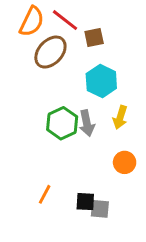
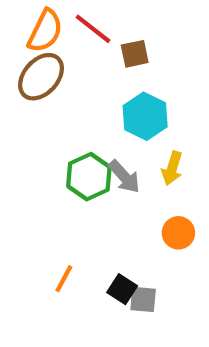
brown ellipse: (50, 52) -> (41, 77), moved
gray arrow: (87, 123) -> (124, 177), turned -30
black square: (85, 202) -> (122, 289), turned 30

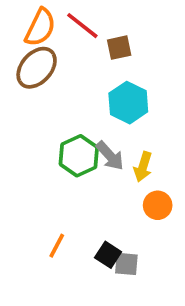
yellow arrow: (172, 168) -> (143, 167), moved

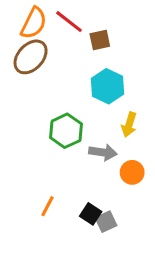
gray arrow: (110, 156) -> (103, 152), moved, turned -40
yellow arrow: (143, 167) -> (129, 125), moved
gray square: (126, 264) -> (106, 222), turned -30

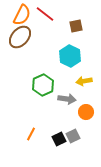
brown square: (100, 40) -> (76, 26), moved
yellow arrow: (129, 125) -> (84, 81), turned 63
black square: (91, 214) -> (59, 139), turned 32
gray square: (106, 222) -> (73, 136), moved

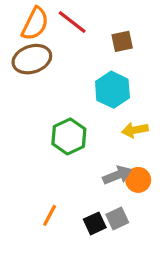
brown ellipse: (20, 37) -> (32, 59), turned 30
gray arrow: (67, 99) -> (117, 175), moved, turned -30

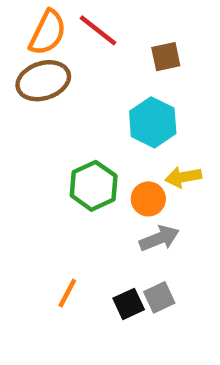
orange circle: (138, 180) -> (148, 199), moved

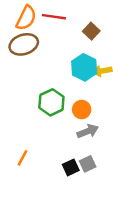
red line: (98, 30) -> (54, 17), turned -30
brown square: (166, 57) -> (91, 31), turned -35
yellow arrow: (183, 177) -> (102, 71), moved
orange line: (67, 293) -> (23, 158), moved

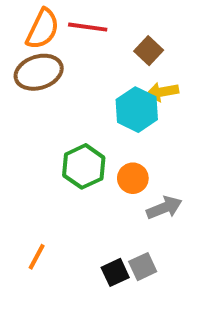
yellow arrow: (102, 71) -> (162, 92), moved
gray arrow: (88, 131) -> (164, 208), moved

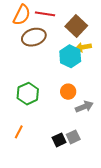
brown square: (149, 51) -> (76, 26), size x1.5
brown ellipse: (39, 72) -> (34, 37), moved
green hexagon: (84, 166) -> (28, 94), moved

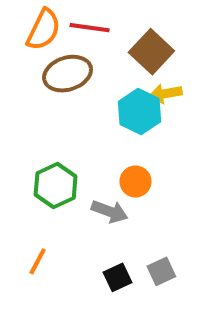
gray arrow: (84, 107) -> (109, 211), moved, turned 42
gray square: (73, 137) -> (161, 271), moved

